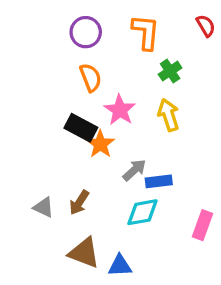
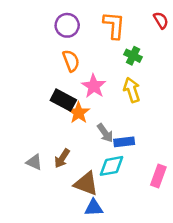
green cross: (170, 71) -> (133, 56), turned -30
gray arrow: (134, 170) -> (105, 133), turned 96
brown triangle: (84, 253) -> (86, 184), moved

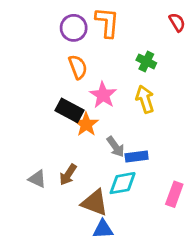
orange L-shape: (114, 25) -> (107, 22), moved

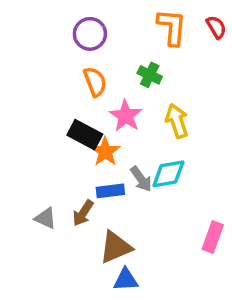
orange L-shape: (107, 22) -> (172, 27), moved
green cross: (146, 61) -> (150, 75), moved
blue rectangle: (137, 157) -> (110, 191), moved
cyan diamond: (123, 183) -> (168, 174), moved
brown triangle: (95, 203) -> (116, 247), turned -44

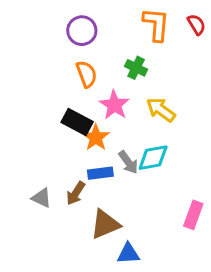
yellow arrow: (177, 121) -> (161, 110), turned -36
blue triangle: (126, 280) -> (128, 254), moved

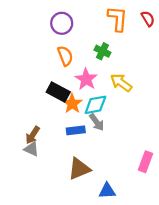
cyan diamond: (153, 158) -> (95, 105), moved
brown arrow: (76, 193) -> (33, 135), moved
blue triangle: (128, 254) -> (107, 191), moved

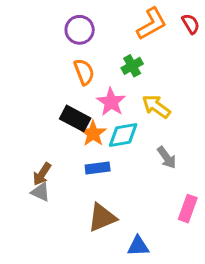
orange L-shape: (118, 19) -> (152, 24), turned 56
green cross: (102, 51) -> (132, 66), turned 35
gray arrow: (97, 122) -> (167, 157), moved

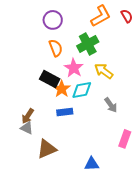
green cross: (132, 66) -> (88, 44), size x1.5
brown triangle: (102, 218) -> (47, 149), moved

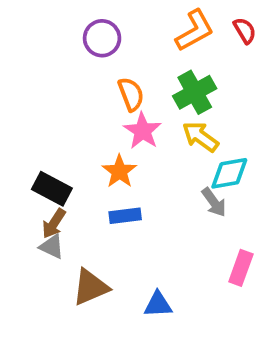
green cross: (88, 44) -> (195, 92), moved
orange semicircle: (56, 48) -> (131, 94), moved
black rectangle: (50, 79) -> (52, 189), moved
cyan diamond: (82, 90) -> (229, 173), moved
blue triangle: (92, 164) -> (158, 305), moved

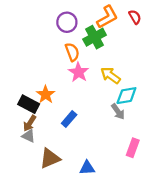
purple circle: (102, 38) -> (67, 22), moved
green cross: (195, 92) -> (95, 37), moved
orange star: (119, 171) -> (46, 95), moved
blue rectangle: (125, 216) -> (69, 119), turned -42

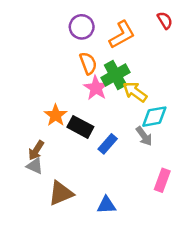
orange L-shape: (107, 17) -> (122, 35), moved
green cross: (95, 37) -> (115, 75), moved
black rectangle: (29, 104) -> (80, 127), moved
blue rectangle: (69, 119) -> (108, 144), moved

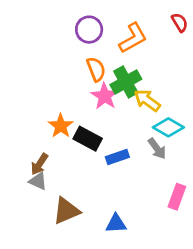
cyan diamond: (154, 117) -> (168, 127), turned 40
blue rectangle: (108, 144) -> (117, 157), turned 30

